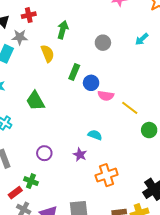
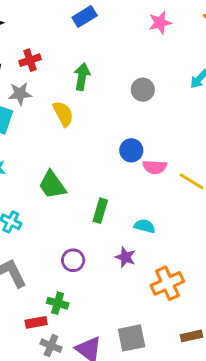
green rectangle: (74, 72) -> (100, 211), moved
red rectangle: (15, 193) -> (36, 322), turned 32

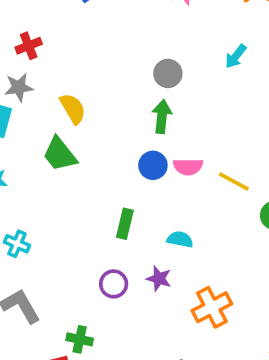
green arrow: (82, 77) -> (162, 116), moved
blue circle: (131, 150) -> (153, 165), moved
green trapezoid: (52, 185) -> (60, 154), moved
purple circle: (73, 260) -> (114, 284), moved

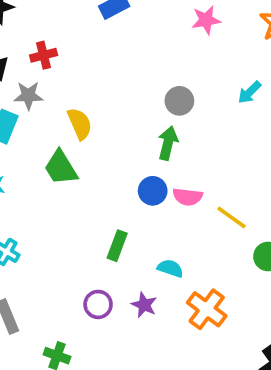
orange cross: (212, 307) -> (207, 309), moved, turned -33

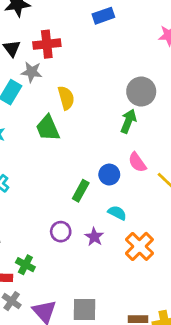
red cross: (44, 55) -> (47, 44), size x1.4
gray circle: (179, 101) -> (141, 91), size x1.4
blue circle: (153, 191) -> (109, 175), moved
pink semicircle: (188, 197) -> (137, 162), turned 40

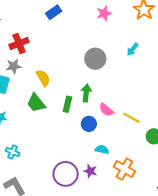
green arrow: (128, 121) -> (86, 93), moved
green rectangle: (81, 191) -> (67, 104), moved
purple circle: (61, 232) -> (66, 174), size x1.6

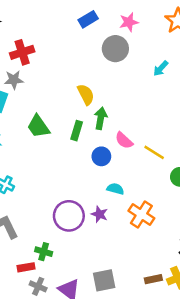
blue rectangle: (54, 12) -> (88, 19), moved
gray circle: (95, 59) -> (115, 49), moved
yellow semicircle: (43, 78) -> (86, 94), moved

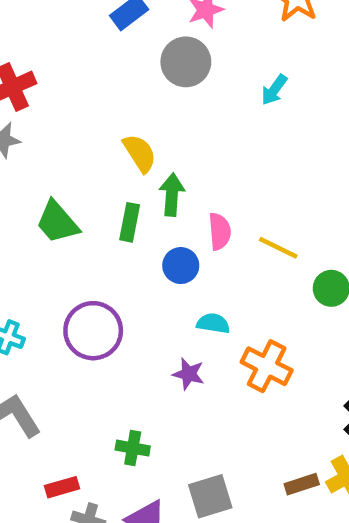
pink semicircle: (124, 140) -> (220, 231), turned -132
purple circle: (69, 216) -> (93, 331), moved
green cross: (44, 252) -> (133, 448), moved

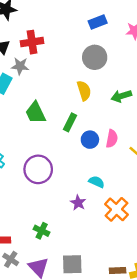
gray circle: (186, 62) -> (95, 57), moved
green arrow: (172, 195) -> (121, 96), moved, turned -126
blue circle: (181, 266) -> (90, 140), moved

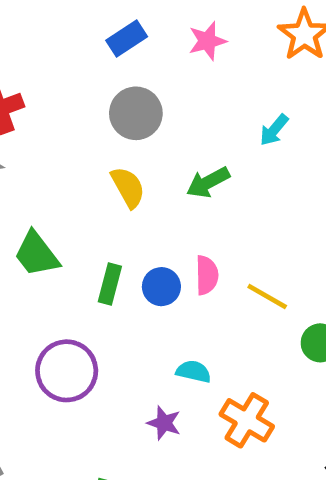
green rectangle: (70, 122) -> (110, 284), moved

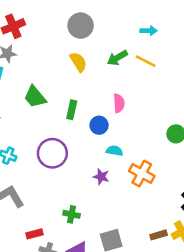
cyan arrow: (274, 130) -> (149, 31), turned -126
blue circle: (161, 287) -> (99, 125), moved
yellow line: (267, 296) -> (146, 61), moved

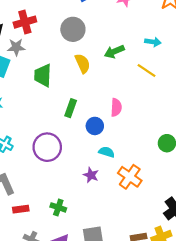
gray circle: (81, 26) -> (73, 29), moved
green arrow: (117, 58) -> (114, 52), moved
green trapezoid: (35, 97) -> (43, 75), moved, turned 35
red rectangle: (35, 234) -> (21, 209), moved

